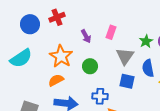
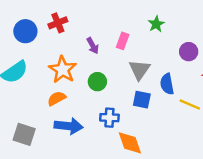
green star: (146, 41) -> (156, 24), moved

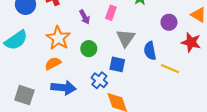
blue square: (142, 100) -> (117, 64), moved
blue cross: (109, 118) -> (99, 80), turned 35

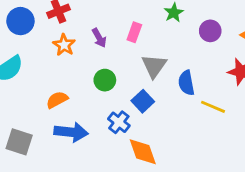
purple circle: (169, 22) -> (210, 31), moved
orange star: (58, 38) -> (64, 45), moved, size x0.7
blue square: (117, 64) -> (143, 101), turned 35

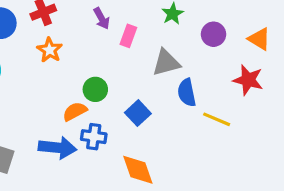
purple arrow: (99, 38) -> (102, 18), moved
gray triangle: (154, 66) -> (166, 63), moved, turned 40
orange semicircle: (57, 100) -> (75, 111), moved
blue cross: (119, 122) -> (94, 137), moved, turned -30

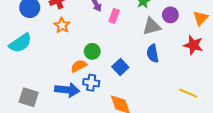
orange triangle: (259, 39) -> (201, 18), turned 42
gray triangle: (166, 63) -> (152, 26), moved
yellow line: (217, 119) -> (188, 93), moved

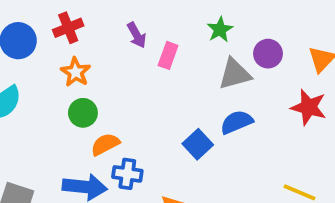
green circle: (92, 51) -> (83, 113), moved
blue semicircle: (153, 53) -> (237, 122), turned 78
blue square: (120, 67) -> (198, 144), moved

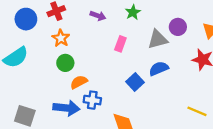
green star: (220, 30) -> (133, 12), moved
purple arrow: (137, 35) -> (98, 16), turned -42
pink rectangle: (168, 55) -> (120, 44), moved

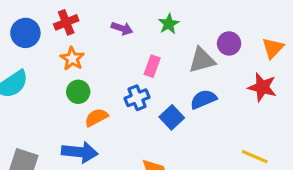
blue cross: (92, 100) -> (137, 98), moved, turned -30

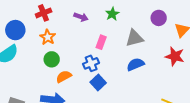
blue circle: (25, 33) -> (15, 30), moved
purple circle: (229, 43) -> (159, 18), moved
blue square: (172, 117) -> (98, 83), moved

